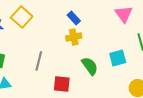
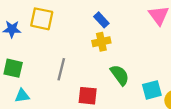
yellow square: (22, 17) -> (42, 19), turned -30
cyan square: (118, 58) -> (152, 90), moved

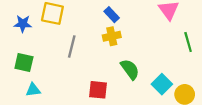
gray line: (61, 69) -> (72, 47), moved
cyan square: (152, 90) -> (162, 84), turned -30

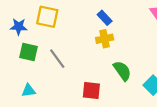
gray line: (72, 47) -> (57, 59), moved, turned -50
green square: (24, 62) -> (29, 52), moved

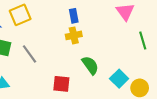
yellow square: (47, 17) -> (20, 15), turned -35
blue rectangle: (105, 18) -> (74, 16), turned 32

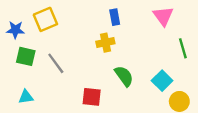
blue rectangle: (74, 16) -> (115, 17), moved
cyan square: (119, 79) -> (162, 81), moved

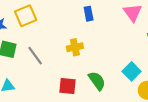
yellow cross: (105, 43) -> (75, 47), moved
green semicircle: (124, 76) -> (97, 81), moved

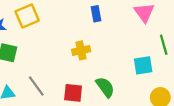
gray line: (35, 56) -> (36, 86), moved
cyan square: (132, 71) -> (143, 65), moved, turned 36

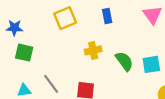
yellow square: (27, 16) -> (65, 18), moved
green semicircle: (105, 87) -> (124, 61), moved

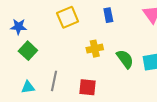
green square: (24, 53) -> (28, 51), turned 30
gray line: (51, 84) -> (54, 81), turned 48

